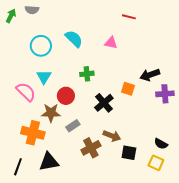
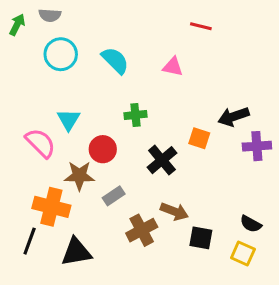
cyan circle: (41, 46) -> (61, 54), moved
black line: (18, 167) -> (30, 241), moved

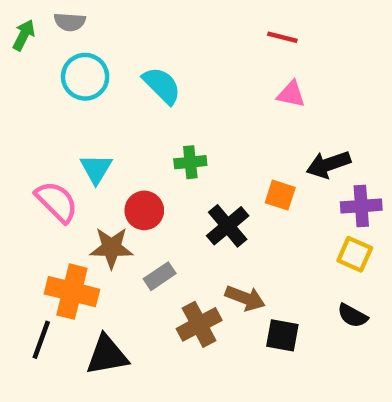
pink triangle: (173, 67) -> (291, 94), moved
yellow square: (243, 254) -> (355, 254), moved

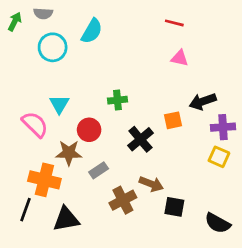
cyan semicircle: (162, 85) -> (92, 31), moved, turned 75
orange square: (280, 195) -> (173, 120), turned -30
black semicircle: (353, 316) -> (218, 223), moved, size x1.4

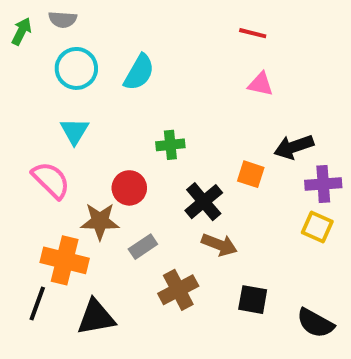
cyan semicircle: (92, 31) -> (139, 72), moved
cyan triangle: (59, 104) -> (74, 131), moved
orange square: (173, 120) -> (251, 174), turned 30
brown arrow: (151, 184) -> (219, 245), moved

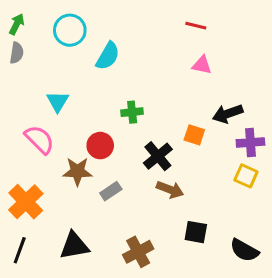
gray semicircle: (63, 19) -> (17, 53), moved, turned -85
cyan circle: (76, 68) -> (70, 30), moved
orange cross: (65, 260) -> (26, 202), moved, turned 32
brown cross: (178, 290) -> (138, 252), moved
black line: (37, 303) -> (20, 250), moved

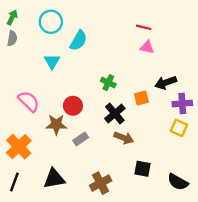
red line: (196, 26) -> (144, 27), moved
cyan triangle: (58, 102) -> (52, 62), moved
green cross: (132, 112) -> (108, 83), moved, turned 32
orange square: (194, 135) -> (141, 98), turned -32

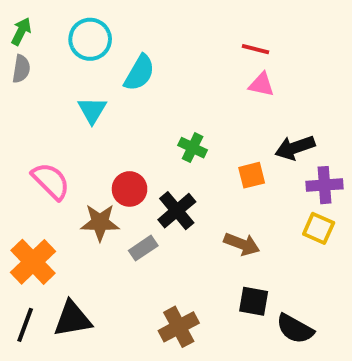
black cross: (115, 113) -> (177, 211), moved
brown arrow: (124, 138) -> (242, 244), moved
black triangle: (54, 179) -> (72, 319), moved
black semicircle: (178, 182) -> (295, 329), moved

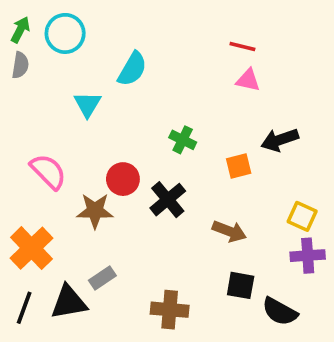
cyan circle: (90, 39) -> (65, 33), moved
purple cross: (325, 185) -> (308, 256), moved
gray rectangle: (143, 248) -> (102, 278), moved
brown cross: (179, 327) -> (170, 310), turned 33

